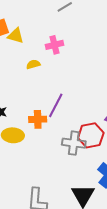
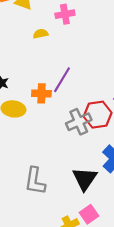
gray cross: (74, 143) -> (79, 122), turned -35

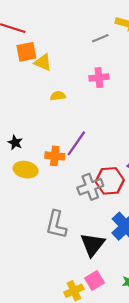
pink cross: (65, 14) -> (99, 78), moved
gray L-shape: (35, 181) -> (56, 225), moved

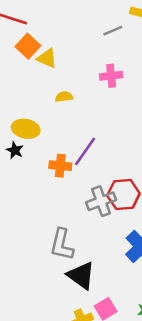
orange square: (26, 52) -> (28, 46), turned -36
yellow ellipse: (26, 170) -> (26, 129), moved
black triangle: (93, 245) -> (81, 275), moved, turned -32

